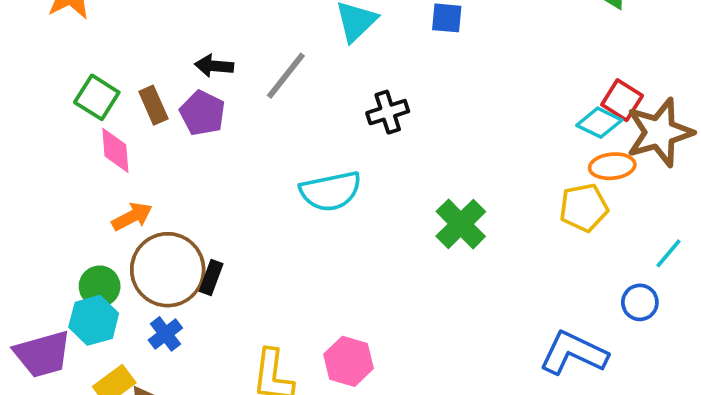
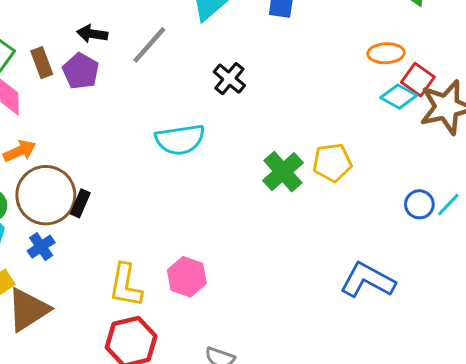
black cross: (388, 112) -> (229, 79), turned -36
orange ellipse: (612, 166) -> (386, 53), moved
yellow pentagon: (584, 208) -> (332, 163), moved
blue circle: (640, 302) -> (419, 204), moved

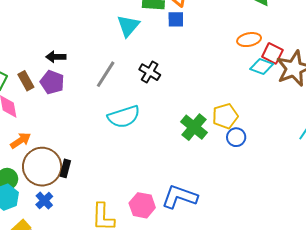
gray line: (149, 45) -> (106, 74), moved
blue circle: (419, 204) -> (236, 137), moved
blue L-shape: (368, 280) -> (180, 197), moved

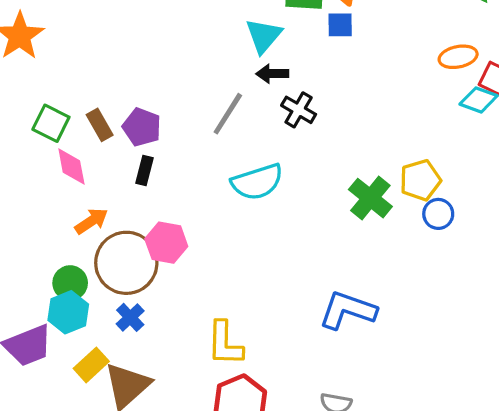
black arrow: (56, 57) -> (272, 74), moved
black rectangle: (65, 168) -> (145, 170), moved
pink hexagon: (142, 205) -> (166, 243), moved

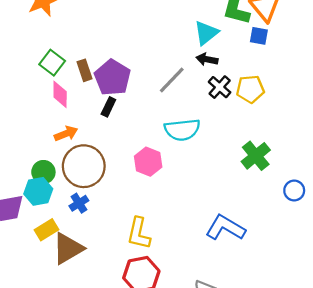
purple pentagon: (142, 127) -> (112, 77), size x1.4
yellow pentagon: (420, 180) -> (250, 89), moved
blue circle: (438, 214) -> (294, 190), moved
pink hexagon: (166, 243) -> (148, 162), moved

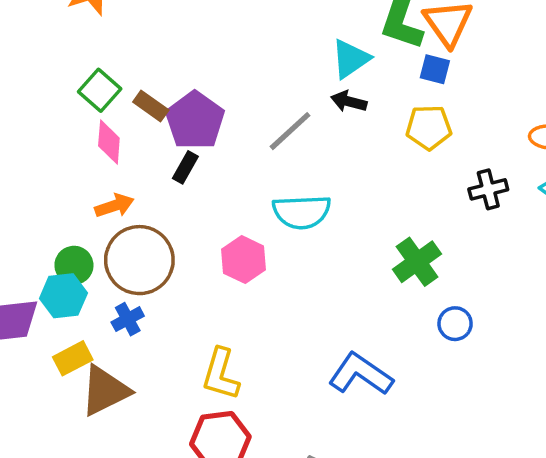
brown rectangle: (84, 70) -> (151, 106), turned -40
black cross: (220, 87) -> (488, 189), moved, turned 30
yellow pentagon: (250, 89) -> (429, 127), moved
blue circle: (294, 190) -> (455, 324), moved

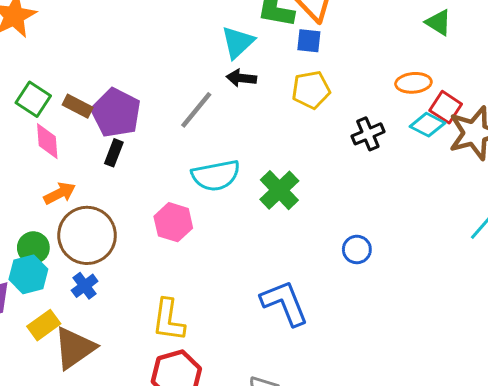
green cross: (417, 262) -> (279, 190), moved
blue L-shape: (361, 374) -> (285, 303), turned 42

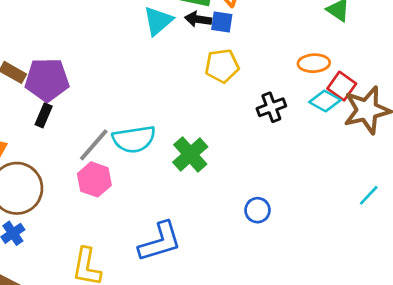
black arrow: (241, 78) -> (198, 19), moved
gray line: (196, 110) -> (94, 145), moved
purple pentagon: (116, 113) -> (47, 80), turned -30
blue L-shape: (285, 303) -> (160, 242), moved, turned 93

